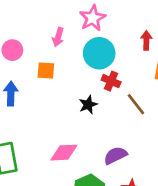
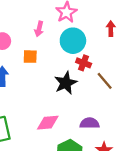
black star: (88, 105) -> (66, 83), size x1.5
purple semicircle: (115, 155) -> (90, 123), turned 30

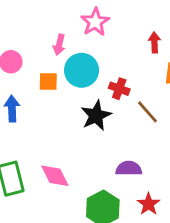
cyan circle: (73, 41) -> (82, 70), moved
pink diamond: (48, 123) -> (55, 176), moved, turned 70

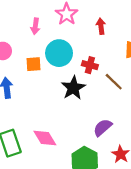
red arrow: (154, 42) -> (101, 26), moved
pink arrow: (59, 45) -> (35, 26), moved
purple semicircle: (129, 168) -> (103, 127), turned -36

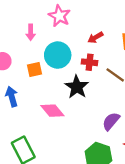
red arrow: (101, 26) -> (95, 37), moved, turned -105
pink diamond: (45, 138) -> (52, 111), moved

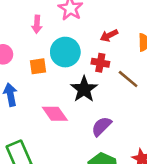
purple semicircle: (111, 121) -> (101, 126), moved

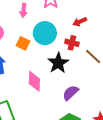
orange square: (38, 66) -> (23, 43), turned 32
pink diamond: (55, 114) -> (34, 81), turned 35

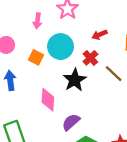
red cross: (72, 43) -> (90, 58), turned 32
purple semicircle: (71, 93) -> (71, 122), moved

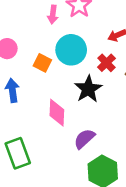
pink arrow: (37, 21) -> (53, 15), moved

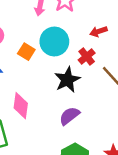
pink diamond: (57, 113) -> (21, 106), moved
purple semicircle: (84, 139) -> (69, 116), moved

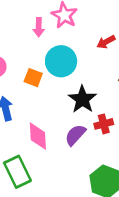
red cross: (87, 56) -> (104, 124), moved, turned 35
purple semicircle: (69, 116) -> (75, 135), moved

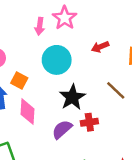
orange square: (33, 78) -> (19, 81), moved
pink diamond: (38, 136) -> (28, 112), moved

